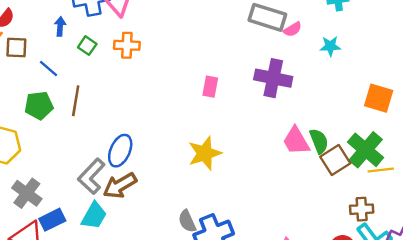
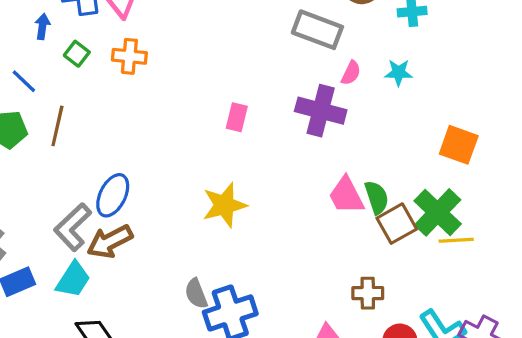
pink semicircle: (293, 29) -> (351, 73), moved, turned -36
brown cross: (362, 209) -> (368, 293), moved

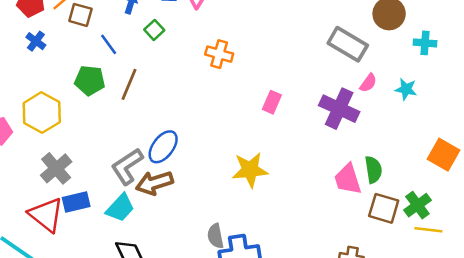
orange cross: (129, 56) -> (219, 54), moved
green semicircle: (377, 197) -> (373, 170), moved
green cross: (438, 212) -> (417, 205), size x0.7
brown square: (397, 224) -> (384, 208), turned 36

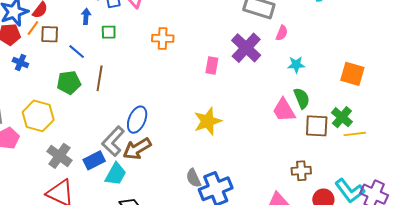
green square: (154, 30) -> (109, 32), turned -35
cyan star: (406, 89) -> (296, 65), moved
purple cross: (339, 109) -> (246, 48), moved, turned 32
blue rectangle: (76, 202) -> (94, 160), moved

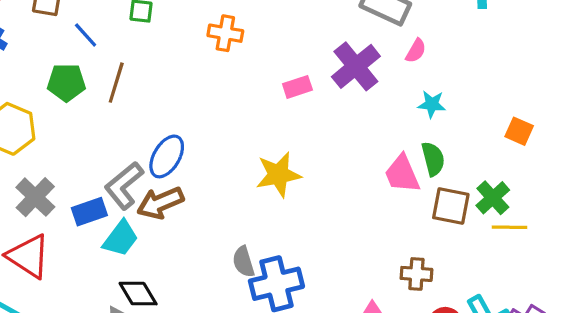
pink rectangle: (212, 65) -> (297, 87), turned 54
orange square: (352, 74) -> (519, 131), size x0.7

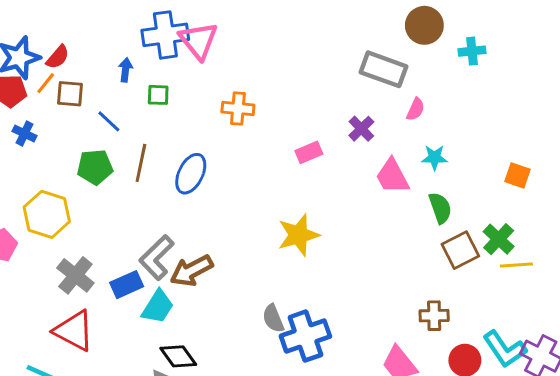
purple cross: (356, 66) -> (361, 129), size x0.6
blue ellipse: (167, 156) -> (191, 174), moved
pink trapezoid: (402, 174) -> (392, 176), moved
brown square: (451, 206) -> (460, 250), turned -33

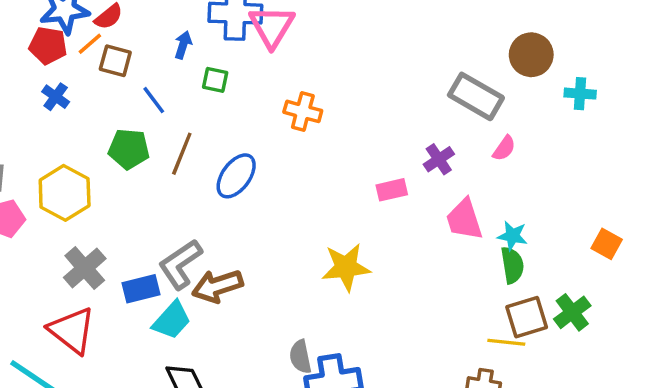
pink rectangle: (309, 152) -> (392, 190), moved
cyan star: (435, 158) -> (512, 236), moved
yellow line: (516, 265) -> (506, 342), moved

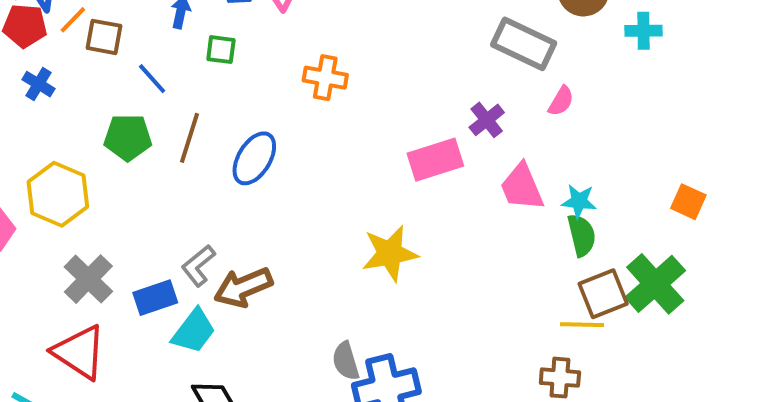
pink rectangle: (392, 190) -> (435, 160), size x1.5
gray L-shape: (180, 264) -> (198, 266), size x0.7
green cross: (572, 312) -> (655, 284), size x1.4

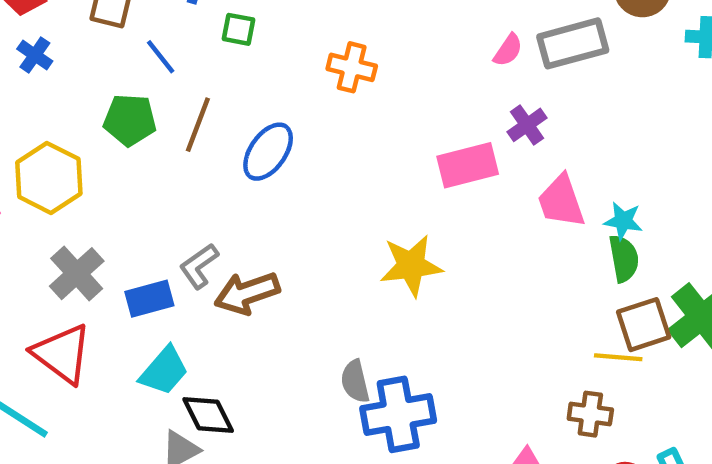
gray rectangle: (524, 44) -> (573, 43), turned -44
pink semicircle: (561, 101) -> (508, 50), moved
cyan trapezoid: (194, 331) -> (164, 371), moved

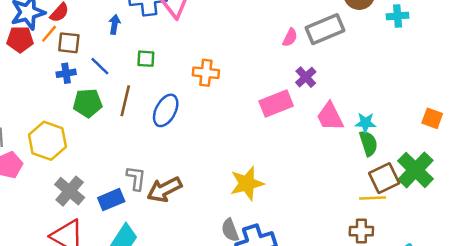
green square: (238, 29) -> (146, 59), moved
blue cross: (35, 55) -> (66, 73), moved, turned -36
orange cross: (352, 67) -> (206, 73), moved
gray L-shape: (199, 266) -> (136, 178), turned 140
yellow star: (411, 266) -> (247, 183), moved

